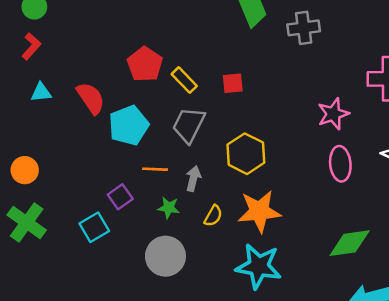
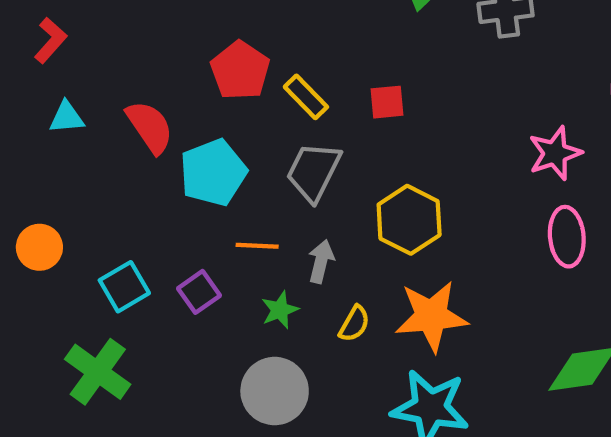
green star: (169, 208) -> (280, 310), turned -30
green cross: (27, 223) -> (98, 372), moved
cyan square: (94, 227) -> (124, 287), moved

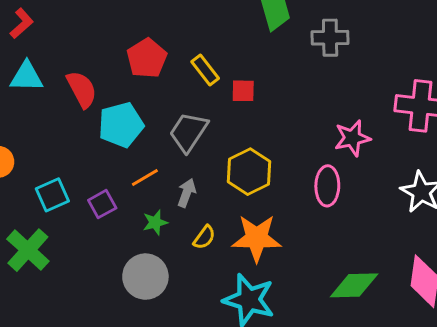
yellow rectangle: (306, 97) -> (205, 70), moved
cyan triangle: (67, 117) -> (27, 77), size x1.4
pink ellipse: (567, 237) -> (327, 186), moved
orange line: (257, 246) -> (145, 177), turned -40

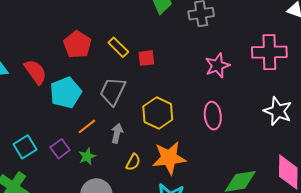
pink star: (352, 138) -> (217, 66), moved
green star: (155, 222) -> (87, 156), moved

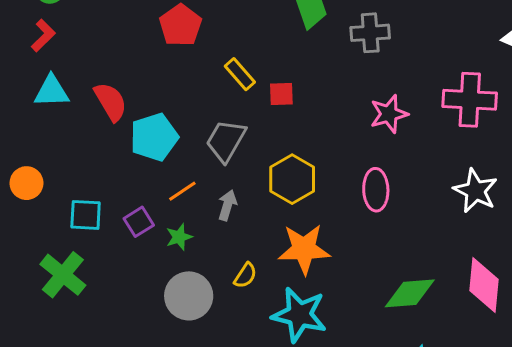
red pentagon: (77, 45) -> (180, 25), moved
cyan square: (25, 147) -> (86, 215), turned 30
yellow semicircle: (133, 162) -> (245, 275), moved

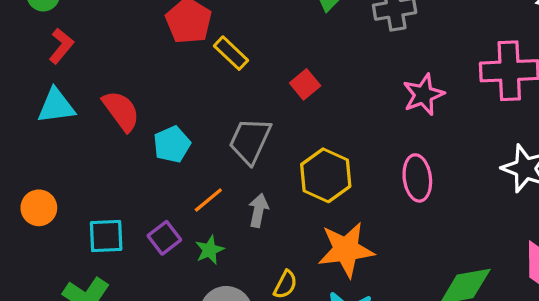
red L-shape: (43, 35) -> (61, 46), moved
yellow rectangle: (240, 74) -> (231, 53), moved
red square: (281, 94) -> (305, 84), turned -32
cyan pentagon: (154, 137) -> (172, 144), size x0.7

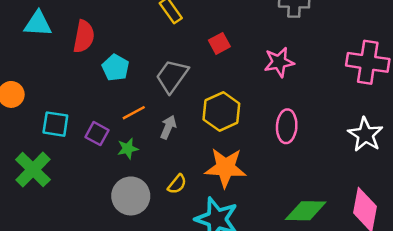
pink star: (423, 95) -> (279, 62), moved
red semicircle: (121, 111) -> (84, 36), turned 36
cyan pentagon: (172, 144) -> (115, 68), turned -30
purple square: (164, 238) -> (97, 134), turned -35

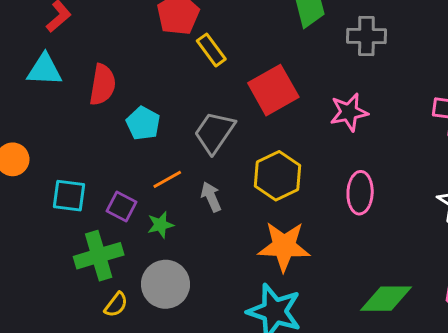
red square: (219, 43) -> (273, 90), size x1.8
gray arrow: (168, 127) -> (211, 197), turned -45
green cross: (33, 170) -> (99, 256), moved, turned 30
yellow semicircle: (177, 184) -> (116, 305), moved

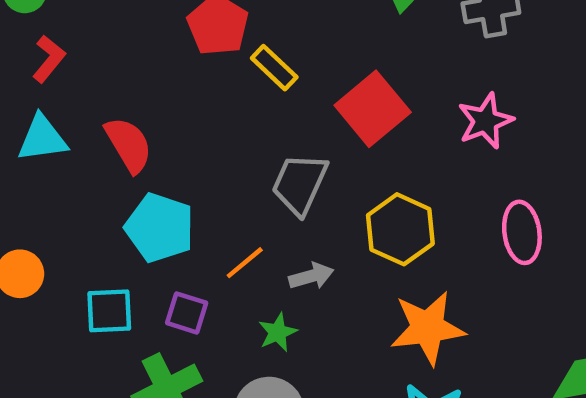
red semicircle: (103, 85) -> (129, 145), turned -30
cyan pentagon: (143, 123) -> (160, 228), moved, size x1.4
gray arrow: (211, 197) -> (311, 276), turned 108
green star: (160, 225) -> (278, 332), moved

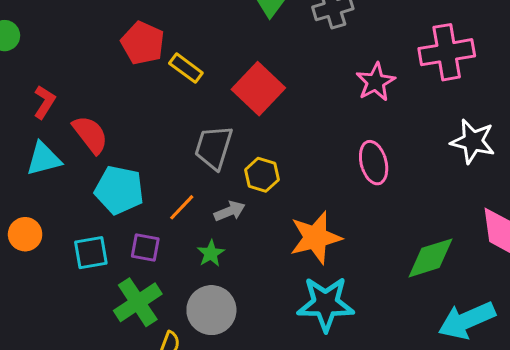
red L-shape: (49, 59) -> (44, 102), moved
pink star: (485, 121) -> (376, 82), moved
cyan triangle: (42, 138) -> (44, 159), moved
yellow hexagon: (400, 229) -> (262, 175), moved, size x0.7

